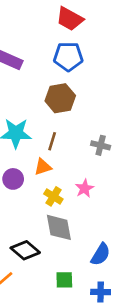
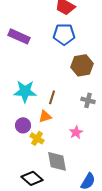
brown hexagon: (60, 98) -> (82, 65), moved
yellow cross: (53, 196) -> (37, 138), moved

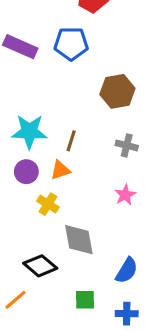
blue pentagon: (64, 34) -> (71, 44), moved
purple circle: (23, 125) -> (26, 172), moved
pink star: (76, 132) -> (125, 195), moved

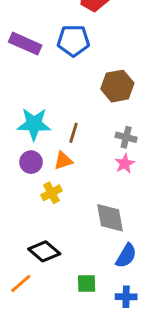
pink star: (125, 195) -> (125, 164), moved
yellow cross: (48, 204) -> (51, 193), turned 30
gray diamond: (79, 240) -> (110, 218), moved

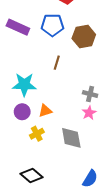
brown hexagon: (117, 86) -> (84, 37), moved
brown line: (73, 133) -> (57, 63), moved
gray diamond: (110, 218) -> (71, 138), moved

